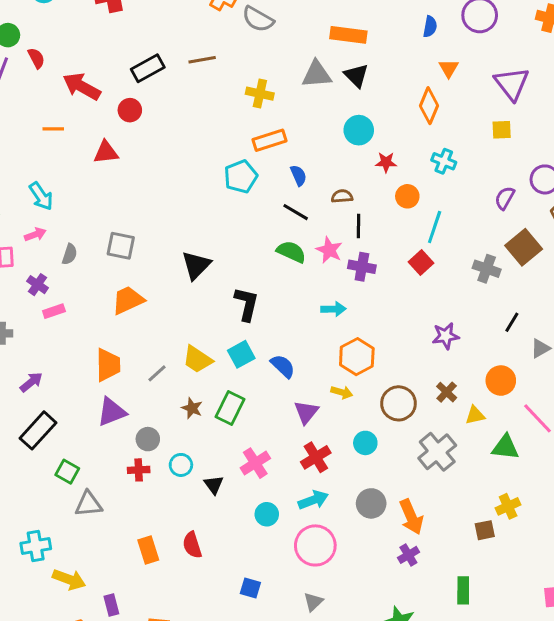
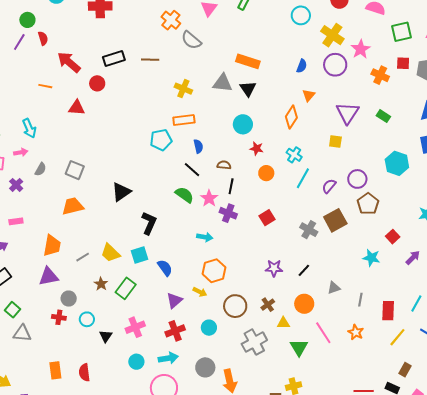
cyan line: (435, 227) -> (303, 178), moved
pink rectangle: (54, 311) -> (16, 221), moved
black line: (512, 322) -> (304, 270), moved
green triangle: (505, 447) -> (299, 347), turned 42

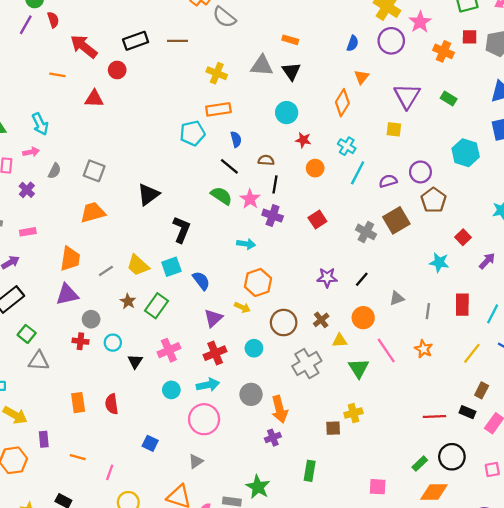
orange rectangle: (248, 61) -> (290, 40), size x0.6
purple semicircle: (329, 186) -> (388, 181), turned 35
red rectangle: (388, 311) -> (462, 305), moved

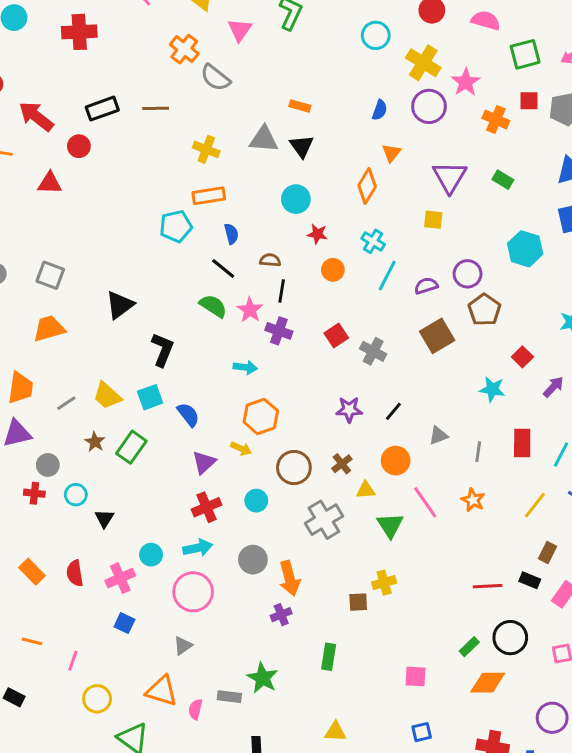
gray cross: (366, 232) -> (373, 351), moved
pink cross: (169, 350) -> (120, 578), moved
orange rectangle: (78, 403) -> (32, 572), turned -36

